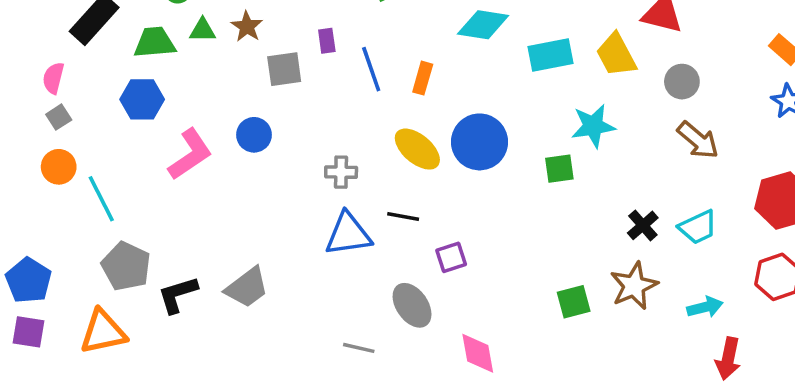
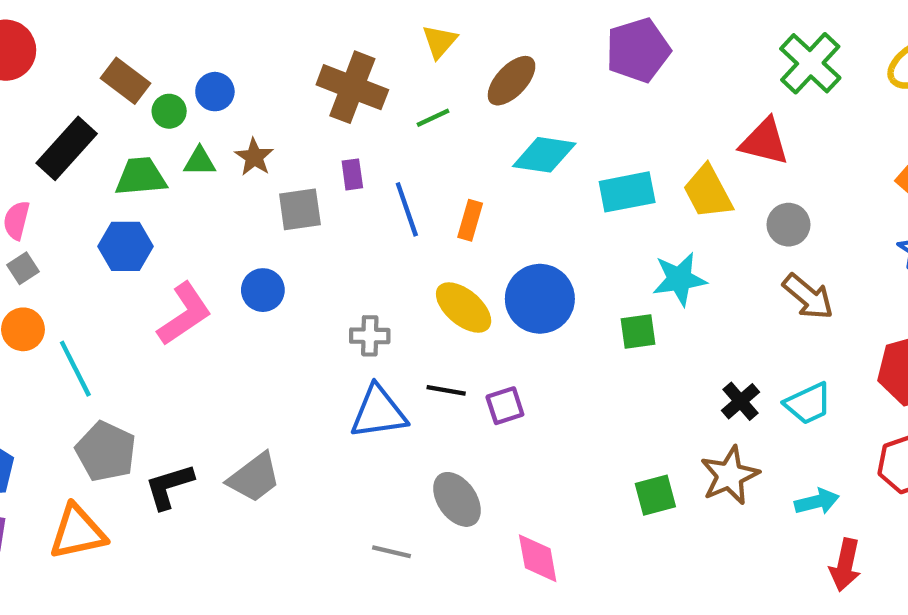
purple square: (451, 257) -> (505, 406), moved

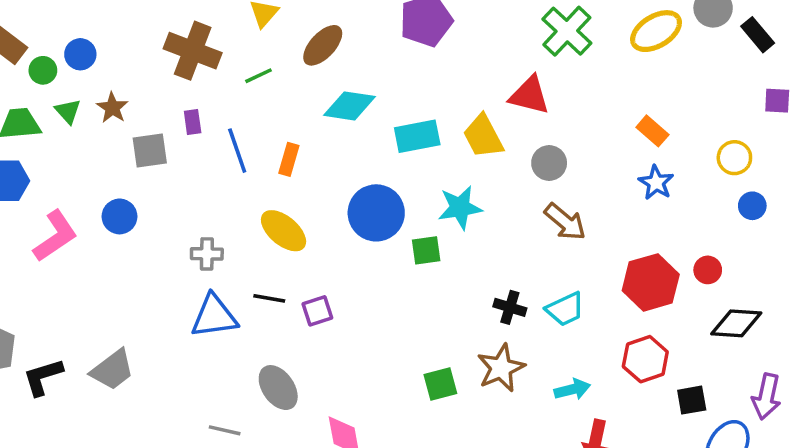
green triangle: (200, 161) -> (68, 111), turned 48
blue circle: (540, 299) -> (376, 213), moved
black cross: (741, 401) -> (510, 307), turned -32

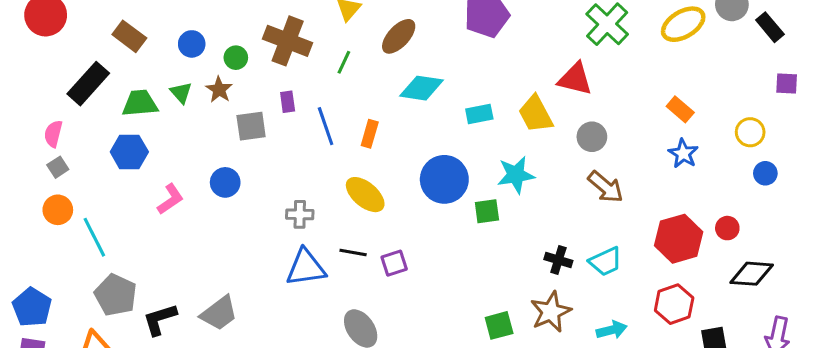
green circle: (43, 70) -> (236, 58), moved
green line: (259, 76) -> (344, 62), turned -40
cyan rectangle: (417, 136) -> (479, 114), size x0.7
pink L-shape: (55, 236) -> (170, 199), size x0.7

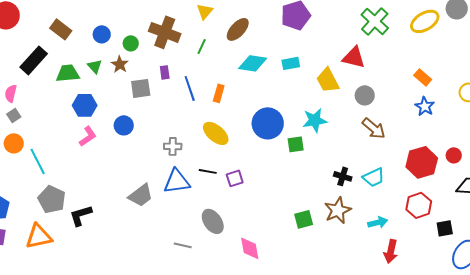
cyan rectangle: (479, 114) -> (291, 63), moved
blue hexagon: (129, 152) -> (85, 105), moved
gray trapezoid: (219, 313) -> (141, 195), moved

